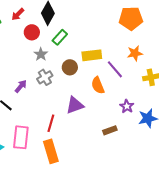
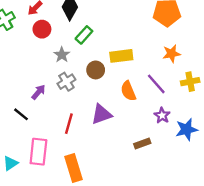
red circle: (32, 32) -> (42, 29), moved
purple line: (115, 69) -> (156, 84), moved
red line: (51, 123) -> (69, 124), moved

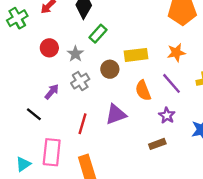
red circle: (42, 29) -> (49, 48), moved
orange star: (171, 54) -> (176, 53), moved
purple star: (162, 115) -> (167, 115), moved

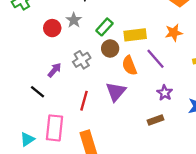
green rectangle: (98, 34) -> (104, 27), moved
gray star: (75, 54) -> (74, 20), moved
purple line: (172, 83) -> (156, 59), moved
orange semicircle: (143, 91) -> (129, 66), moved
purple triangle: (116, 114) -> (116, 92), turned -30

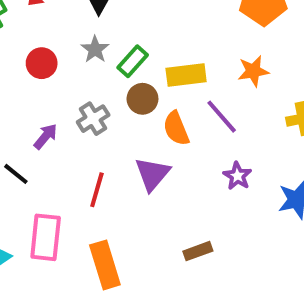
gray star: (74, 20) -> (95, 49), moved
brown rectangle: (156, 120) -> (198, 251), moved

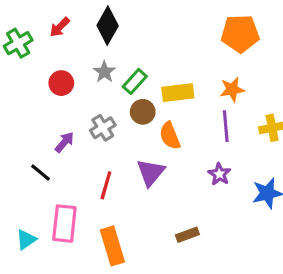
purple line: (222, 117) -> (226, 126), moved, turned 36

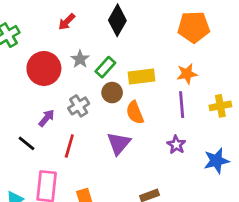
black diamond: (108, 26) -> (117, 20), moved
red arrow: (60, 27) -> (67, 22), moved
red circle: (61, 83) -> (44, 68), size x1.6
red line: (106, 185) -> (69, 146), moved

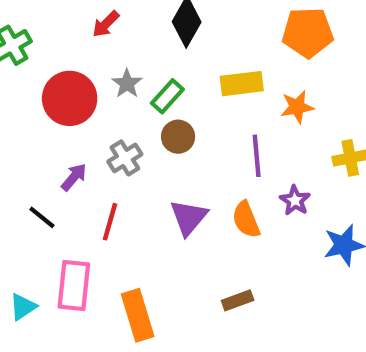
yellow rectangle: (141, 77) -> (242, 84), moved
purple line: (182, 105) -> (257, 156), moved
orange semicircle: (135, 113) -> (246, 220), moved
purple star: (176, 145) -> (295, 200), moved

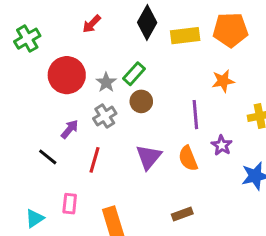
gray star: (127, 84) -> (106, 82), moved
yellow rectangle: (242, 84) -> (185, 36), moved
pink rectangle: (74, 285) -> (70, 204), size x0.6

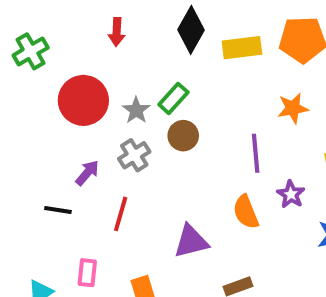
red arrow: (92, 24) -> (117, 32), turned -42
black line: (48, 157) -> (58, 210), turned -30
purple triangle: (149, 157) -> (191, 241), moved, turned 36

